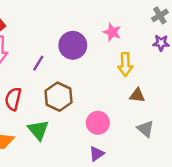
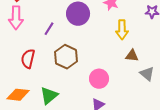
gray triangle: (146, 129) -> (147, 74), moved
green triangle: (38, 130) -> (49, 96), moved, turned 30

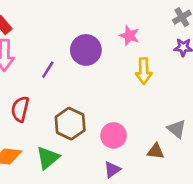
brown triangle: (132, 56) -> (156, 151), moved
brown hexagon: (66, 57) -> (70, 124), moved

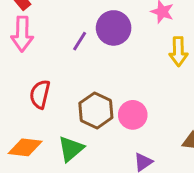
purple line: (48, 70) -> (80, 41), moved
pink circle: (114, 135) -> (133, 115), moved

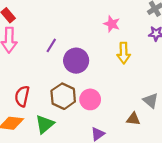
purple circle: (114, 28) -> (76, 61), moved
red semicircle: (40, 94) -> (22, 96), moved

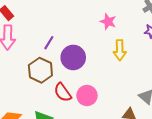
red semicircle: (22, 96) -> (63, 92), moved, turned -48
brown hexagon: (63, 96) -> (40, 70), moved

